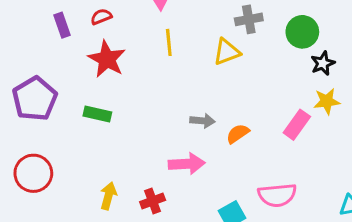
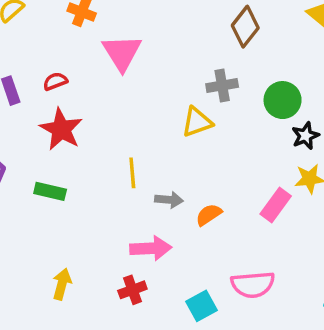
yellow line: (169, 42) -> (132, 173), moved
red cross: (153, 201) -> (132, 290), moved

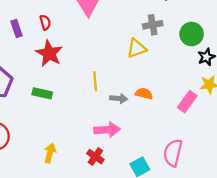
red semicircle: (55, 81) -> (45, 22), turned 96
orange semicircle: (209, 215) -> (144, 94), moved, turned 49
pink semicircle: (253, 285) -> (173, 153), turned 108
red cross: (132, 290) -> (95, 157), turned -35

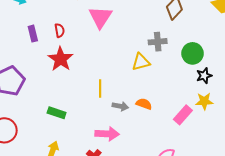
green rectangle: (42, 93) -> (57, 113), moved

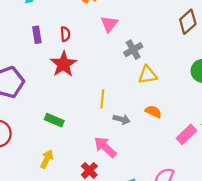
pink triangle: (100, 17) -> (109, 24), size x0.7
gray cross: (158, 42) -> (133, 50), moved, turned -30
orange semicircle: (144, 104) -> (153, 112), moved
pink arrow: (107, 134) -> (105, 147), turned -145

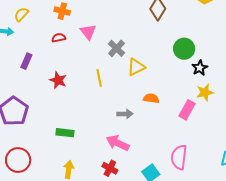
red semicircle: (65, 34) -> (59, 38), moved, turned -80
purple rectangle: (37, 35) -> (26, 61), turned 49
red star: (64, 64) -> (58, 80), size x0.7
yellow line: (102, 99) -> (99, 78), moved

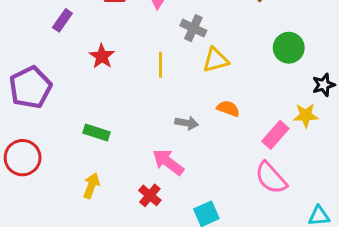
gray cross: (116, 48) -> (193, 28), turned -30
black star: (200, 68) -> (324, 85), moved
pink semicircle: (179, 157) -> (271, 178), moved, turned -60

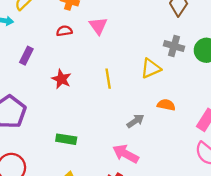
gray cross: (193, 28) -> (174, 46), moved
gray arrow: (187, 123) -> (136, 121), turned -36

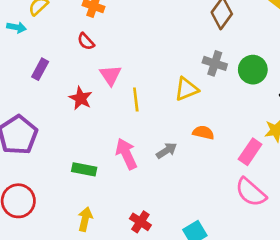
pink triangle: (98, 26) -> (110, 75), moved
red semicircle: (64, 31) -> (86, 41), turned -126
pink arrow: (126, 154) -> (126, 154), moved, turned 35

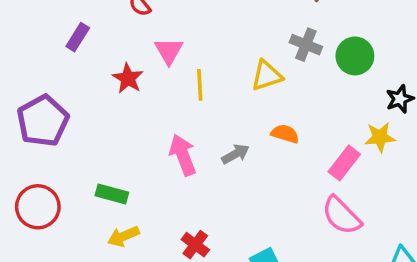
green rectangle: (84, 169) -> (112, 194), moved
yellow arrow: (85, 219) -> (123, 236), turned -130

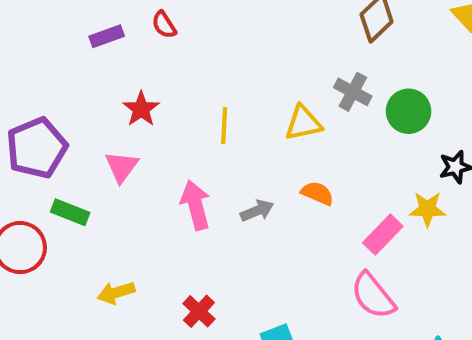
purple rectangle: (78, 37) -> (107, 36), moved, turned 32
pink triangle: (169, 51) -> (121, 167), moved
green rectangle: (112, 194) -> (70, 212), moved

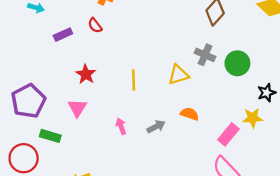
pink arrow: (196, 205) -> (121, 126), size x0.6

